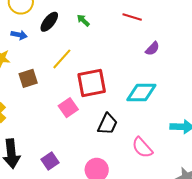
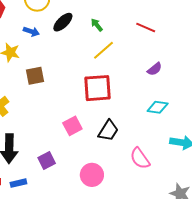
purple semicircle: (152, 49) -> (155, 69), moved
yellow line: (62, 59) -> (103, 50), moved
cyan diamond: (141, 93) -> (158, 107), moved, size x0.7
pink square: (68, 108) -> (72, 126), moved

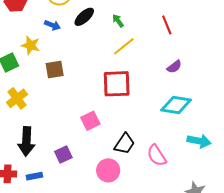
red line: (146, 28) -> (167, 25), turned 42
cyan diamond: (158, 107) -> (176, 105), size x1.4
black trapezoid: (108, 131) -> (125, 144), moved

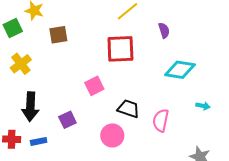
purple semicircle: (174, 67) -> (164, 30), moved, turned -70
cyan arrow: (199, 141) -> (203, 106), size x0.6
black trapezoid: (125, 144) -> (129, 109), turned -105
pink semicircle: (157, 155) -> (161, 120), turned 45

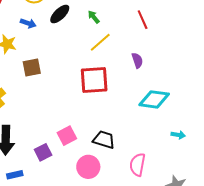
pink square: (94, 86) -> (67, 136), moved
pink semicircle: (161, 120) -> (137, 165), moved

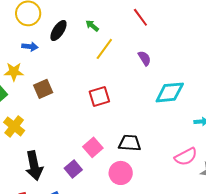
red square: (94, 80) -> (99, 96), moved, size x0.7
pink semicircle: (137, 165) -> (186, 157), moved, turned -115

